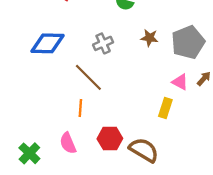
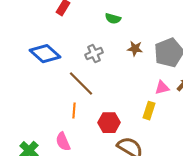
blue diamond: (48, 43) -> (45, 54), turned 40
pink triangle: (180, 82) -> (162, 88), turned -42
red hexagon: (110, 139) -> (109, 123), moved

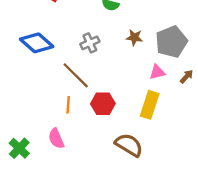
pink triangle: (162, 88) -> (157, 72), moved
yellow rectangle: (149, 111) -> (150, 105), size x1.4
red hexagon: (109, 123) -> (103, 104), moved

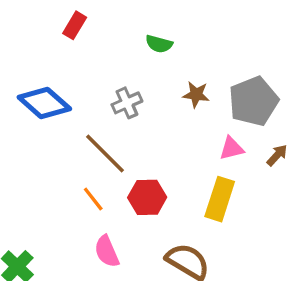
orange line: (68, 105) -> (93, 199), turned -42
pink semicircle: (56, 138) -> (107, 251), moved

